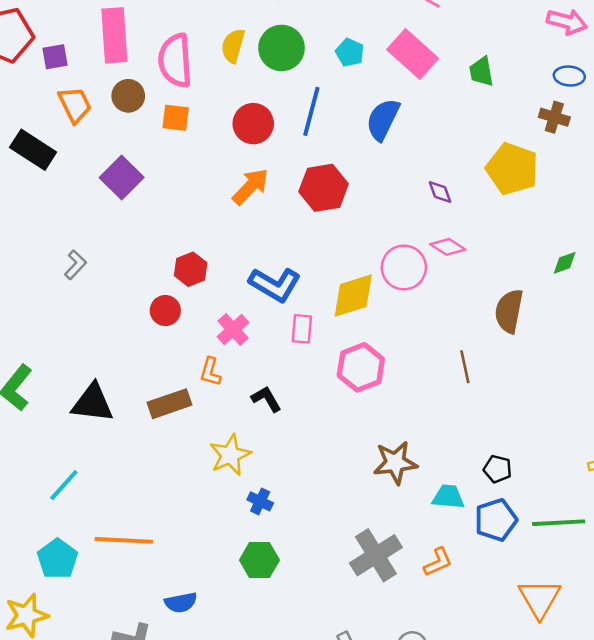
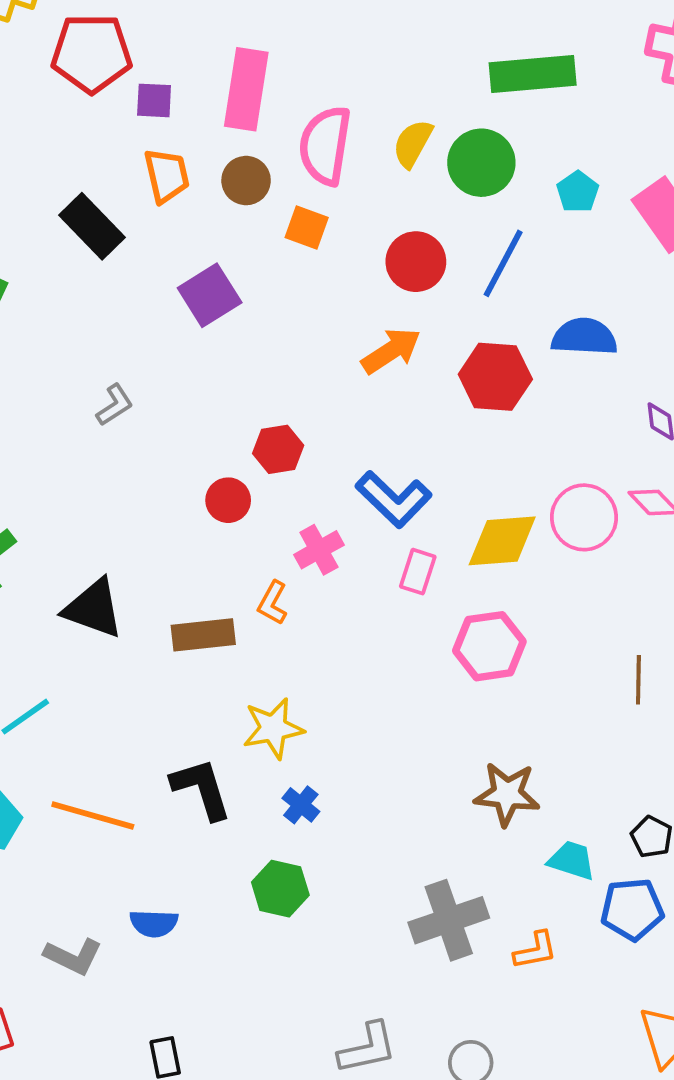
blue semicircle: (383, 119) -> (584, 337), moved, turned 54
black L-shape: (266, 399) -> (202, 789), moved, size x1.5

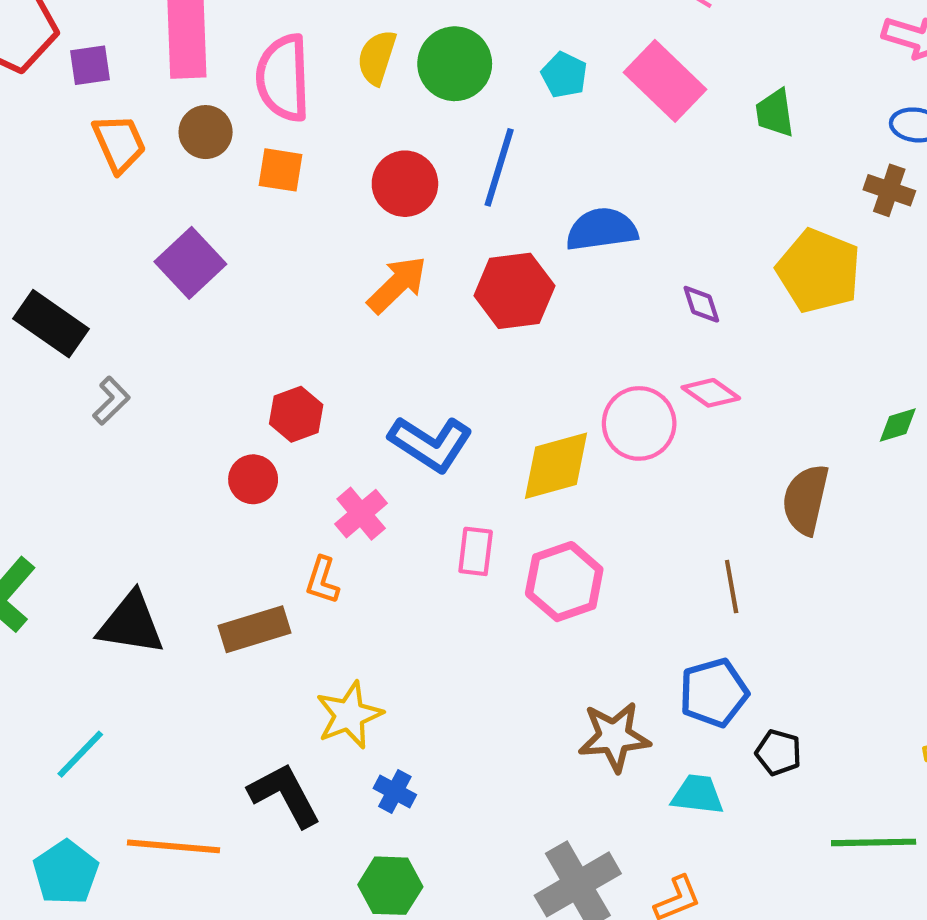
black rectangle: (92, 226) -> (51, 324), moved
pink rectangle: (418, 572) -> (476, 551), moved
blue pentagon: (632, 909) -> (714, 693), moved

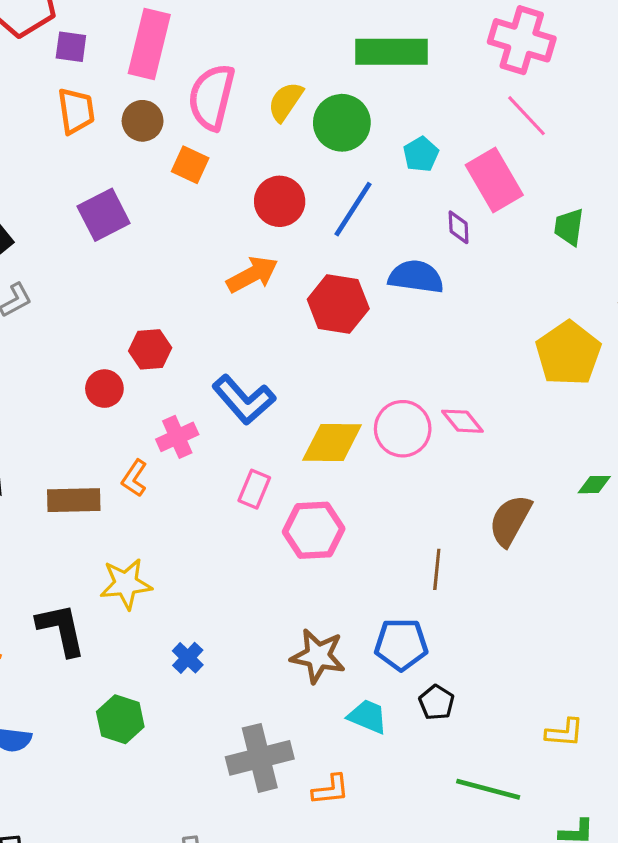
purple diamond: (701, 304) -> (459, 227), moved
blue cross: (395, 791) -> (188, 658), moved

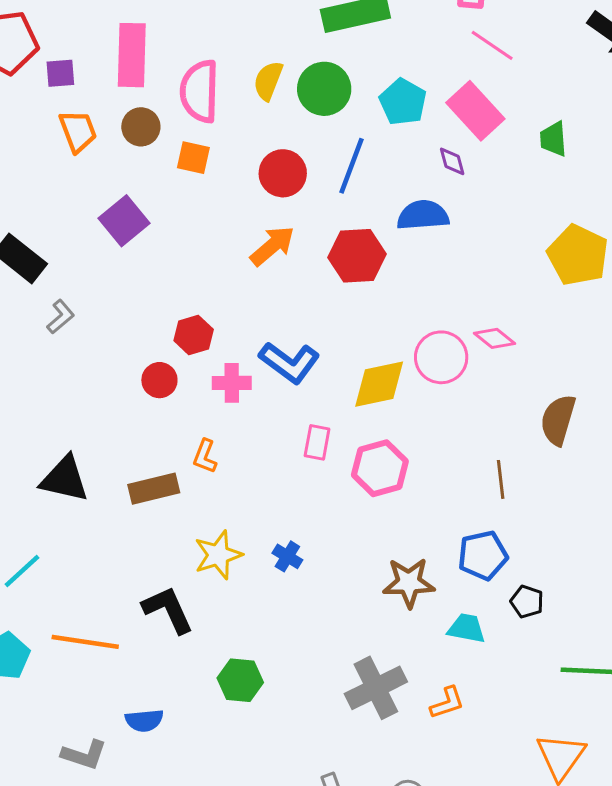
cyan pentagon: (421, 154) -> (403, 102), size x1.4
pink cross: (177, 437) -> (232, 383), moved, turned 36
blue cross: (188, 658) -> (287, 556), moved

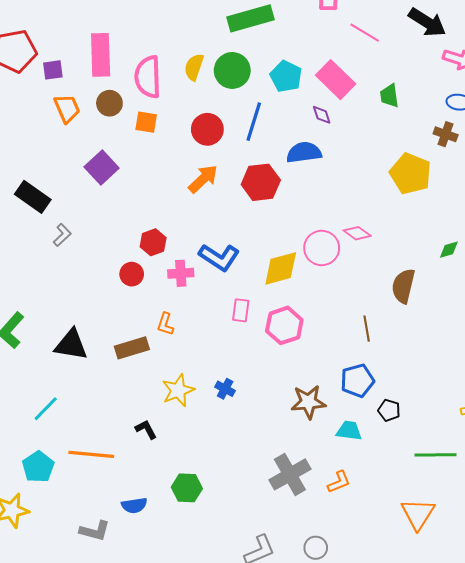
pink line: (492, 45) -> (365, 33), moved
black L-shape: (168, 610) -> (146, 429), size x0.6
green hexagon: (240, 680) -> (187, 488), moved

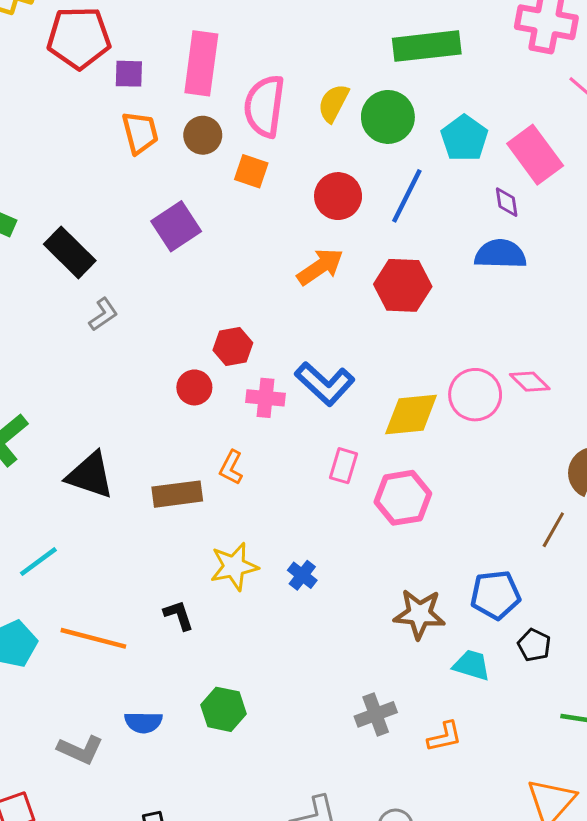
blue semicircle: (304, 152) -> (500, 254), moved
brown line: (367, 329) -> (553, 530), moved, turned 30
gray cross: (290, 474) -> (376, 714), size x0.7

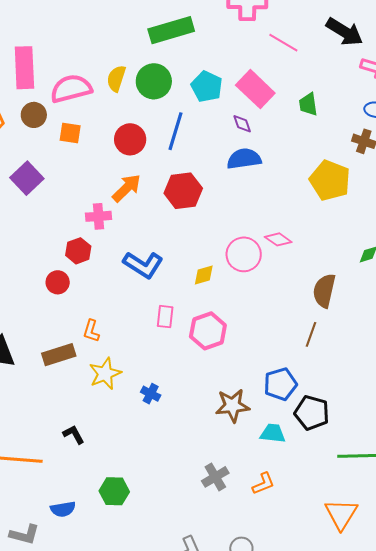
pink semicircle: (264, 106) -> (71, 89), turned 78
pink cross: (266, 398) -> (99, 216), moved
yellow diamond: (411, 415) -> (204, 275), size x0.6
yellow star: (234, 566) -> (105, 374), moved
black pentagon: (534, 645) -> (312, 413), size x1.6

